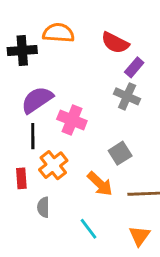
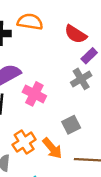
gray cross: (127, 96) -> (81, 79), turned 30
orange cross: (53, 165) -> (24, 142), moved

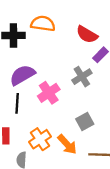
gray cross: (81, 79) -> (82, 77), moved
pink cross: (34, 94) -> (49, 93), turned 30

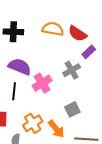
orange semicircle: (43, 24) -> (53, 29), moved
purple semicircle: (22, 75) -> (20, 67), turned 50

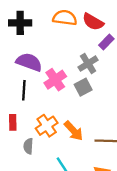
gray square: (72, 109) -> (83, 87), moved

